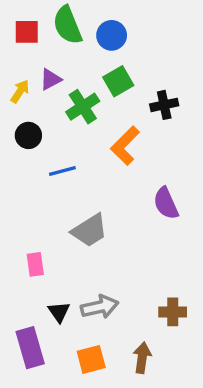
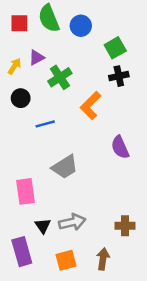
green square: (118, 81) -> (115, 48), moved
pink rectangle: (35, 264) -> (26, 191), size x1.5

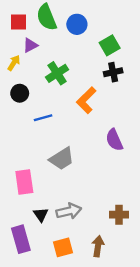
purple triangle: (37, 58) -> (30, 45), moved

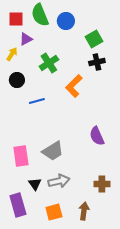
purple semicircle: (114, 140) -> (97, 136), moved
gray trapezoid: (62, 159) -> (53, 151), moved

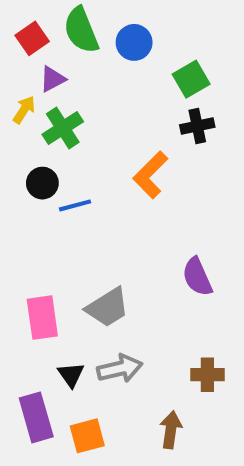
red square: (16, 19) -> (32, 38), turned -35
green cross: (49, 63) -> (63, 128), moved
black circle: (17, 80) -> (42, 183), moved
orange square: (54, 212) -> (87, 436), moved

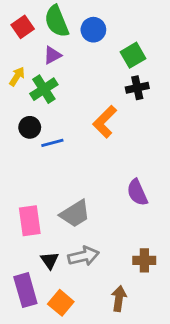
purple triangle: (53, 79) -> (52, 55), moved
orange square: (87, 436) -> (61, 303), turned -35

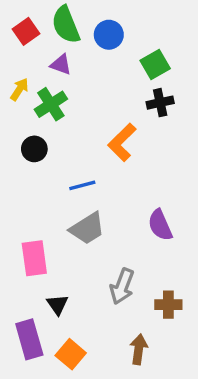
purple triangle: (52, 55) -> (61, 64), turned 48
blue line: (52, 143) -> (82, 185), moved
gray trapezoid: (75, 214) -> (87, 228), moved
gray arrow: (83, 256) -> (122, 286), moved, turned 124

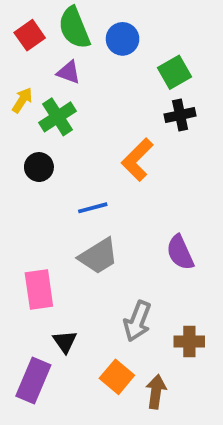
purple rectangle: (29, 339) -> (33, 381), turned 39
orange square: (71, 354) -> (117, 377), moved

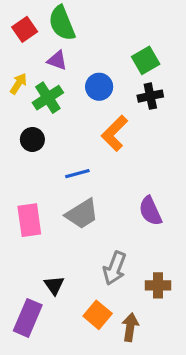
blue circle: (123, 39) -> (99, 87), moved
pink rectangle: (39, 290) -> (29, 220), moved

